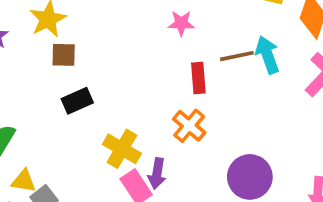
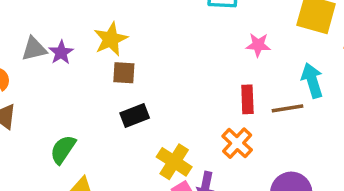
pink star: (181, 23) -> (258, 45), moved
brown line: (237, 56) -> (287, 108), moved

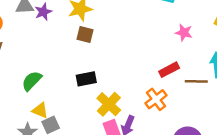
red rectangle: (247, 99) -> (169, 70), turned 54
black rectangle: (135, 116) -> (86, 79), moved

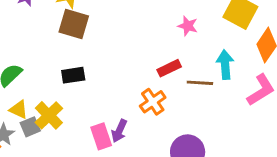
brown square: (85, 34) -> (74, 24), size x1.5
yellow cross: (109, 104) -> (49, 115), moved

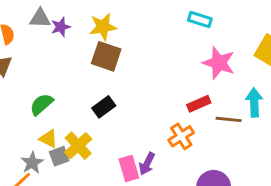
pink star: (188, 26) -> (219, 63), size x1.6
black rectangle: (73, 75) -> (104, 107), turned -30

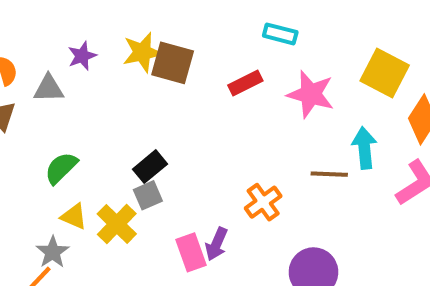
gray triangle: (40, 18) -> (49, 88), moved
brown square: (106, 56) -> (173, 63), moved
red rectangle: (199, 104) -> (245, 83), moved
gray square: (59, 156) -> (148, 195), moved

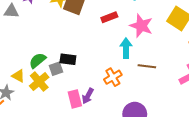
cyan arrow: (364, 148) -> (126, 48), moved
black rectangle: (150, 167) -> (68, 59), moved, turned 42
green semicircle: (61, 168) -> (38, 60), moved

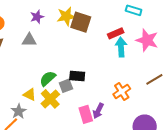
gray triangle: (11, 11) -> (29, 40), moved
cyan arrow: (126, 48) -> (121, 47), moved
brown line: (147, 66) -> (154, 79), turned -36

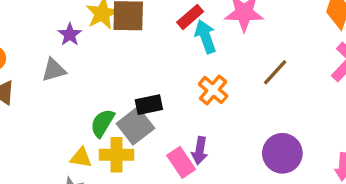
purple star: (37, 17) -> (70, 35), moved
gray square: (66, 86) -> (135, 126), size x1.5
orange cross: (122, 91) -> (213, 90), moved
yellow cross: (50, 99) -> (117, 155), turned -30

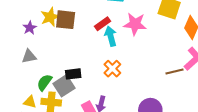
gray triangle: (54, 70) -> (29, 56), moved
brown line: (275, 72) -> (175, 72), moved, turned 30

